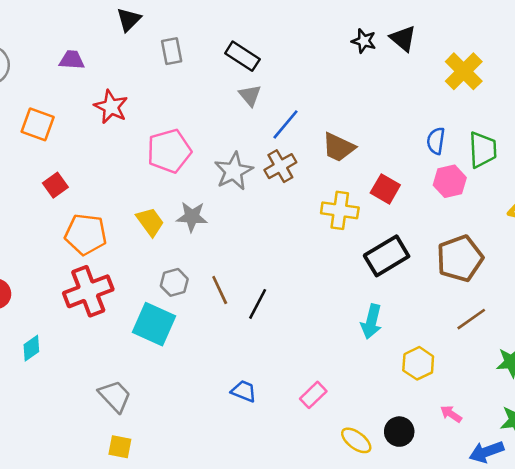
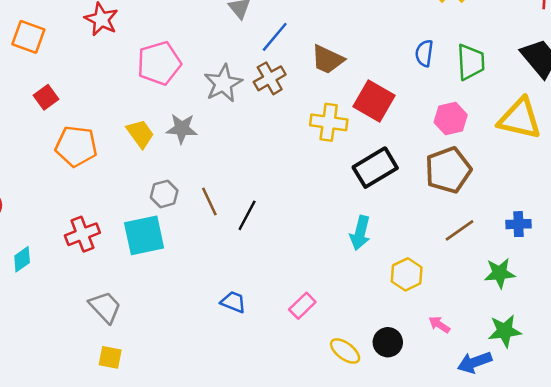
pink hexagon: (450, 181) -> (451, 119), moved
red square: (385, 189) -> (374, 101), size x1.4
red cross: (88, 291) -> (82, 234), moved, size x0.7
cyan square: (154, 324) -> (144, 235), turned -36

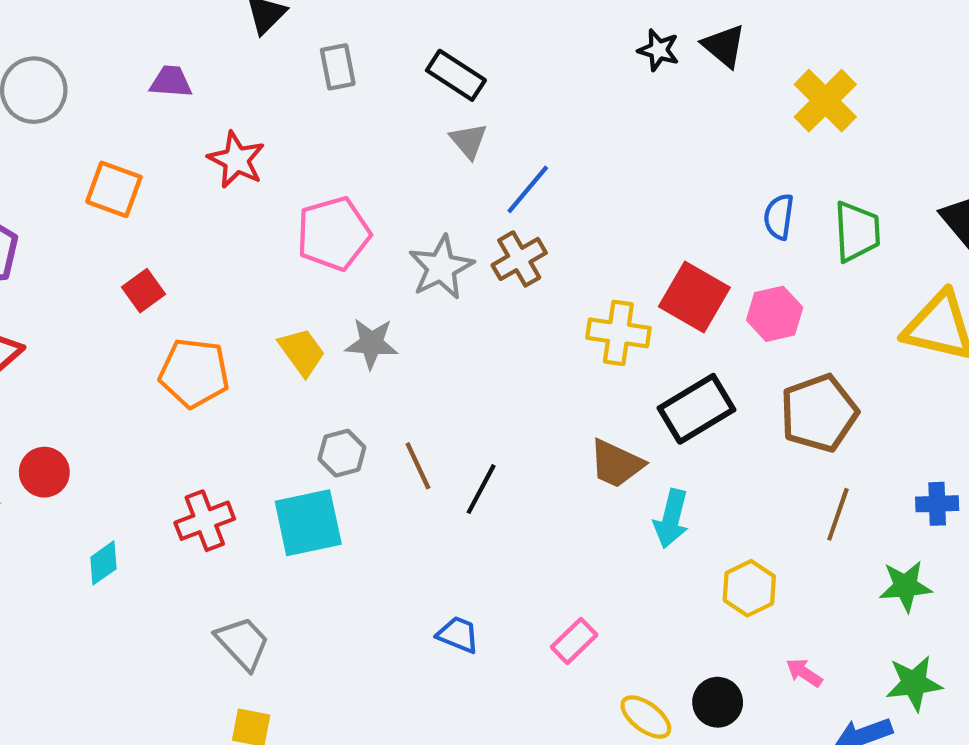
brown trapezoid: (327, 59) -> (616, 464), moved
pink hexagon: (451, 119) -> (775, 314), moved
brown line: (459, 230) -> (838, 514), turned -36

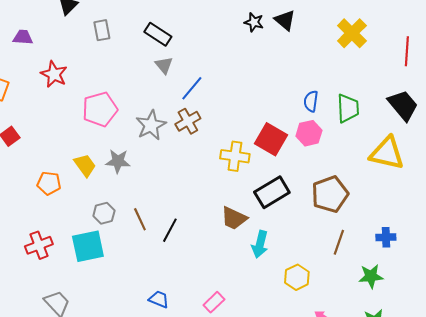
yellow cross: (825, 101) -> (352, 33), moved
pink hexagon: (775, 314) -> (309, 133), moved
orange pentagon: (194, 373) -> (49, 183), moved, size x0.7

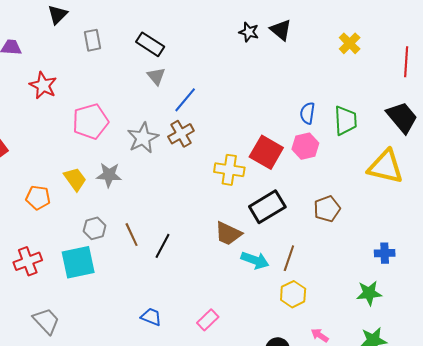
yellow cross: (352, 33) -> (350, 43), size x0.7
brown pentagon: (330, 194) -> (327, 209), size x0.7
brown line: (339, 242) -> (289, 258), moved
cyan arrow: (260, 244) -> (255, 260), turned -84

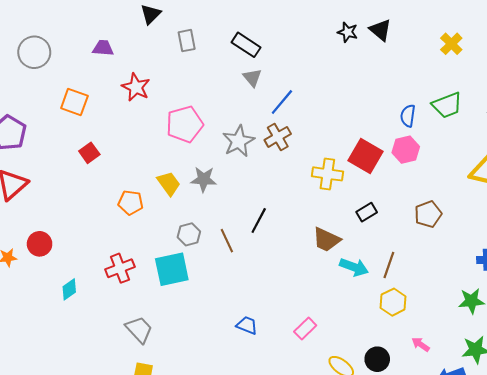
green trapezoid: (345, 120) -> (447, 105), moved, turned 72
black rectangle: (267, 207) -> (367, 212), size x0.6
black line: (162, 246) -> (259, 221), moved

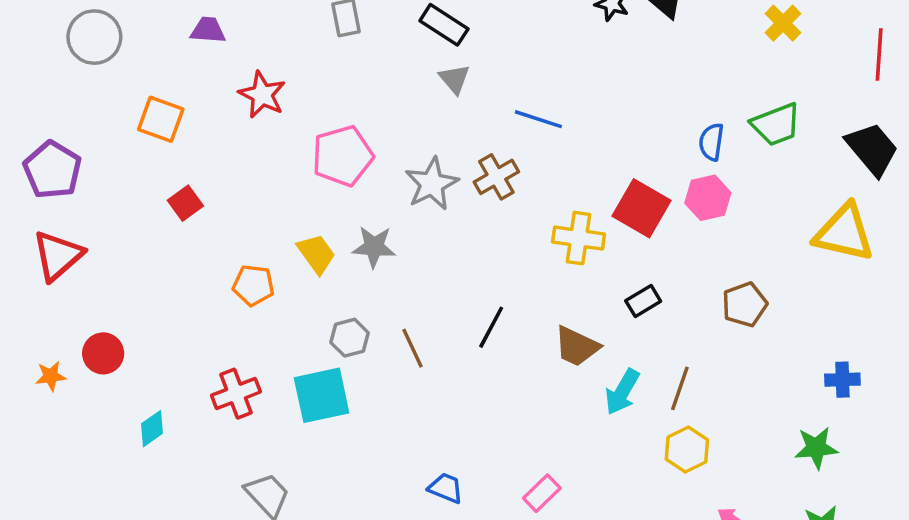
blue line: (282, 102) -> (538, 119), moved, turned 68
black line: (259, 221) -> (491, 327), moved
cyan arrow: (354, 267) -> (622, 392), turned 100

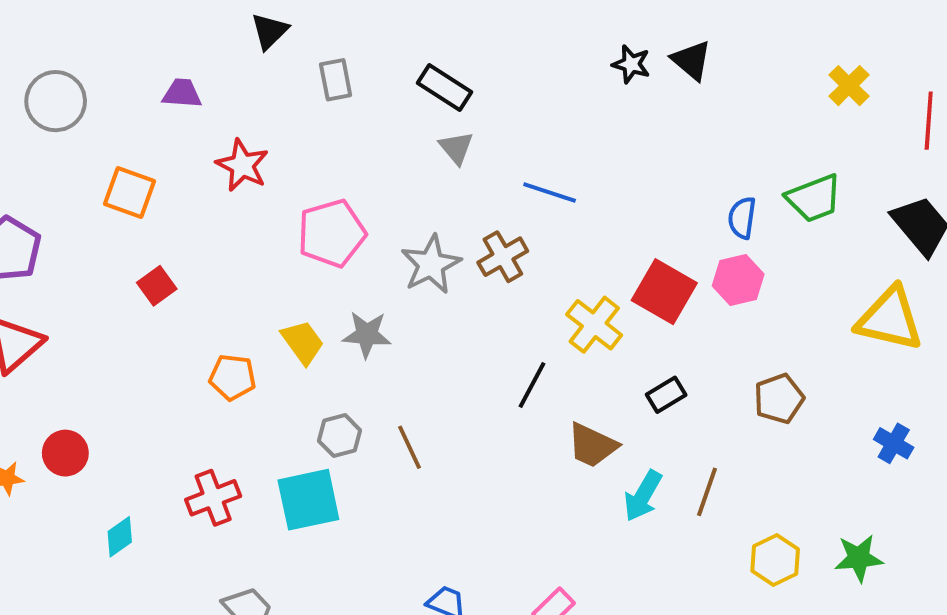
yellow cross: (783, 23) -> (849, 86), moved
yellow cross: (579, 238) -> (594, 325), turned 30
black line: (491, 327) -> (532, 385), moved
blue cross: (842, 380) -> (894, 443), moved, turned 32
yellow hexagon: (687, 450) -> (775, 560), moved

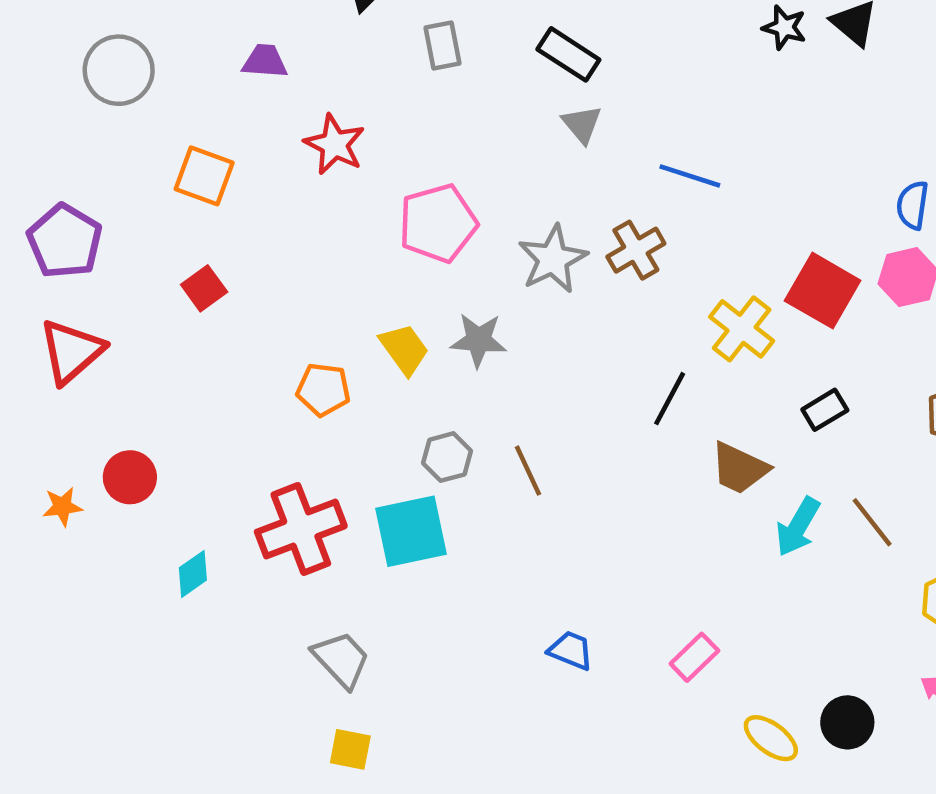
red square: (157, 286) -> (204, 288), moved
brown line: (707, 492) -> (872, 522), turned -57
red cross: (213, 498) -> (301, 529), size x1.4

